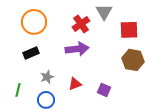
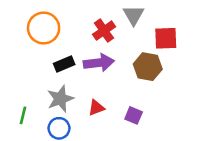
black rectangle: (31, 53) -> (64, 64), moved
brown hexagon: (133, 60) -> (148, 67), moved
gray star: (47, 77) -> (60, 99), size x1.5

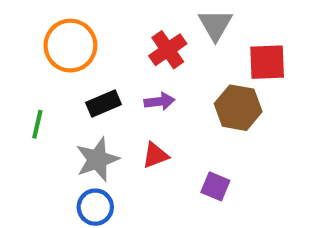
purple arrow: (99, 63) -> (159, 101), size x0.6
red triangle: (96, 108) -> (155, 155), moved
green line: (23, 115) -> (37, 124), moved

